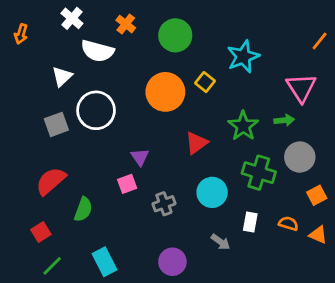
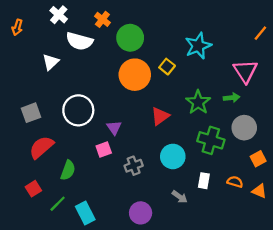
green circle: (175, 35) -> (130, 38), moved
white circle: (96, 110) -> (78, 110), moved
gray square: (56, 124) -> (31, 113), moved
green line: (52, 266) -> (58, 204), moved

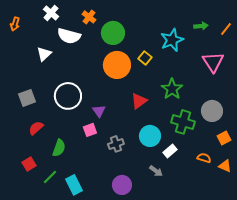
green arrow: (232, 98) -> (201, 26), moved
red semicircle: (41, 147) -> (36, 128), size x0.7
white rectangle: (204, 181) -> (170, 151), moved, turned 40

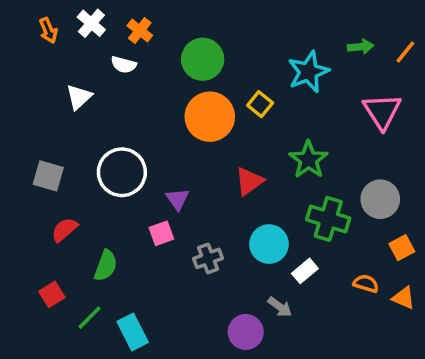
orange cross: (89, 17) -> (140, 31), moved
orange arrow: (15, 24) -> (48, 31), moved, turned -40
white semicircle: (69, 36) -> (124, 65), size x0.6
gray square: (27, 98) -> (48, 176), turned 36
purple circle: (122, 185) -> (246, 332), moved

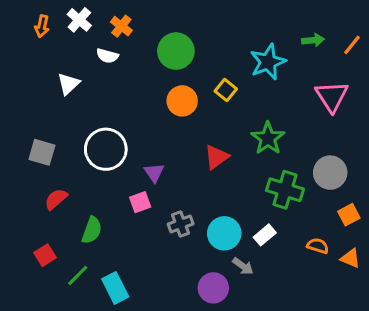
orange arrow: (48, 31) -> (42, 26), turned 35
orange circle: (210, 117) -> (182, 101), size x0.7
cyan circle: (269, 244) -> (224, 233), moved

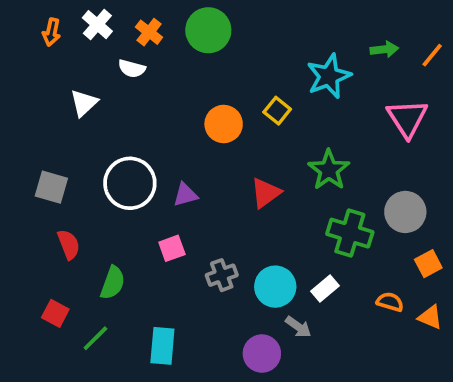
green circle: (176, 51) -> (208, 30), moved
purple triangle: (154, 173) -> (185, 195), moved, turned 50
red semicircle: (56, 199) -> (69, 245), turned 110
red square: (45, 255) -> (55, 313), turned -30
cyan rectangle: (115, 288) -> (162, 346), moved, turned 32

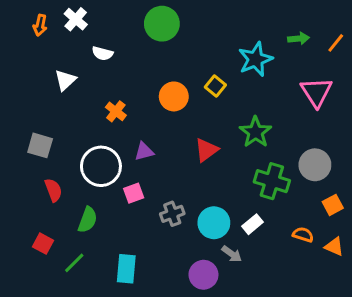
orange cross: (149, 32) -> (116, 111), moved
white circle: (130, 183) -> (101, 166), moved

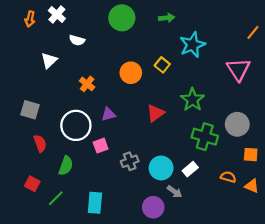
green arrow: (299, 39) -> (167, 18), moved
orange square: (333, 205) -> (251, 155), turned 32

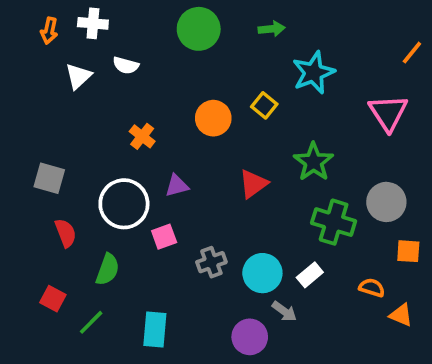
white cross: (57, 14) -> (93, 23), turned -36
white triangle: (49, 60) -> (78, 76), moved
orange triangle: (252, 186) -> (401, 315), moved

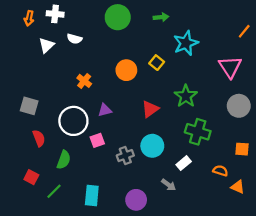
gray circle: (386, 202) -> (239, 106), moved
cyan circle: (262, 273) -> (152, 146), moved
purple circle: (250, 337) -> (136, 200), moved

